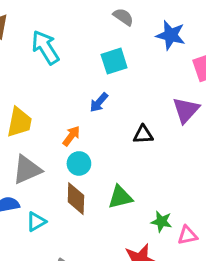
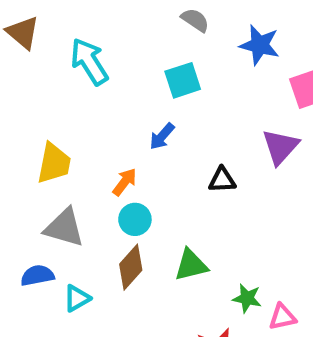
gray triangle: (27, 170) -> (64, 228), turned 40
brown diamond: (76, 199) -> (131, 267), turned 40

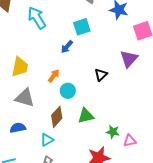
blue arrow: (162, 136) -> (67, 47), moved
black triangle: (222, 180) -> (101, 75), turned -40
cyan circle: (135, 219) -> (68, 91), moved
blue semicircle: (37, 275) -> (18, 128), moved
cyan triangle: (77, 298) -> (47, 140), moved

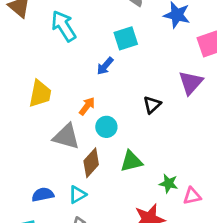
gray triangle: (25, 98) -> (66, 137), moved
blue semicircle: (18, 128) -> (43, 195), moved

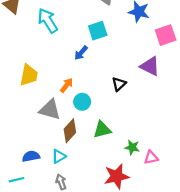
purple triangle: (191, 83) -> (150, 66), turned -45

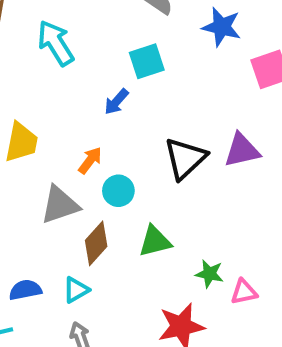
purple triangle: (150, 66) -> (242, 150), moved, turned -40
black triangle: (119, 84) -> (185, 158), size x1.6
gray triangle: (50, 110) -> (60, 205), turned -35

